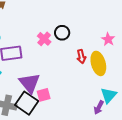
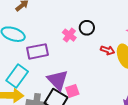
red arrow: (81, 57) -> (108, 50), turned -56

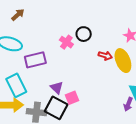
cyan rectangle: (17, 76) -> (16, 85), turned -60
purple triangle: (58, 80) -> (57, 88), size x0.6

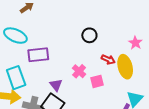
pink cross: (66, 42) -> (79, 71), moved
pink square: (72, 98) -> (97, 81), moved

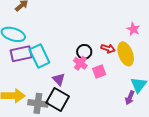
black circle: (89, 35) -> (84, 52), moved
purple rectangle: (38, 55) -> (21, 54), moved
cyan rectangle: (16, 78) -> (39, 56), moved

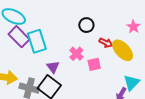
black circle: (84, 52) -> (86, 25), moved
purple rectangle: (21, 54) -> (19, 37), turned 50
yellow ellipse: (126, 54) -> (123, 50), turned -30

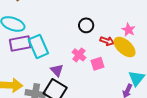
pink star: (133, 27) -> (128, 30), moved
purple rectangle: (19, 37) -> (20, 44), turned -50

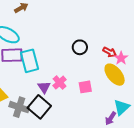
red arrow: (107, 41) -> (110, 52), moved
pink cross: (79, 55) -> (60, 83), moved

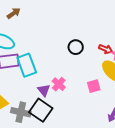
pink square: (85, 87) -> (94, 86), moved

